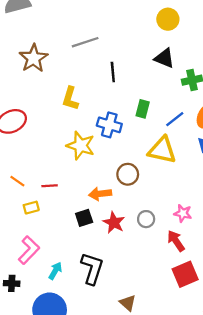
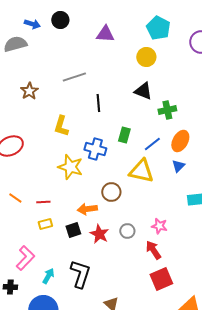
brown star: (33, 58) -> (29, 91), size x0.7
yellow rectangle: (31, 208) -> (45, 224), moved

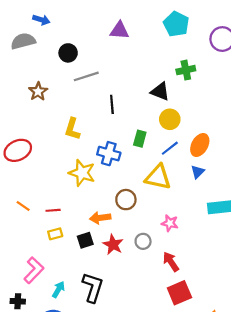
black circle: (60, 20) -> (68, 53), moved
yellow circle: (146, 57) -> (170, 119), moved
green cross: (167, 110) -> (186, 70), moved
pink star: (159, 226) -> (170, 223), moved

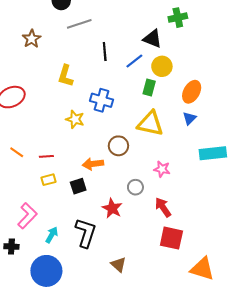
green rectangle: (140, 139) -> (149, 88), moved
blue line: (170, 148) -> (134, 61), moved
yellow star: (82, 173) -> (75, 119), size x0.7
red star: (113, 245) -> (112, 208), moved
red square: (179, 293) -> (171, 238), turned 35

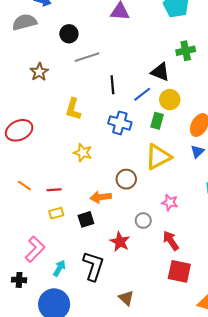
blue cross: (102, 100) -> (120, 123), moved
yellow triangle: (150, 124) -> (158, 157), turned -40

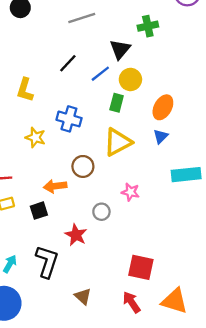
gray line: (87, 57) -> (82, 18), moved
black triangle: (160, 72) -> (120, 49), turned 48
black line: (112, 85) -> (68, 63), turned 48
blue cross: (120, 123) -> (69, 119), moved
red arrow: (171, 241) -> (132, 302), moved

